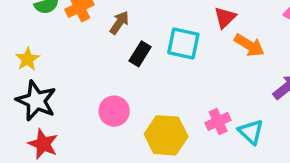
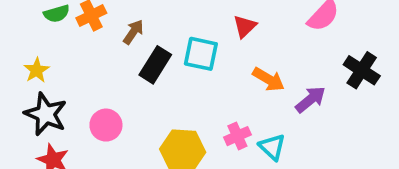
orange arrow: (249, 45) -> (269, 79), moved
black rectangle: (140, 54) -> (155, 65), size x1.4
pink circle: (114, 111) -> (106, 125), moved

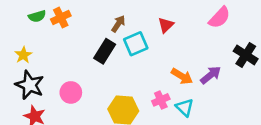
brown arrow: (133, 32) -> (118, 24), moved
cyan square: (201, 54) -> (136, 44), turned -35
orange arrow: (269, 79) -> (182, 76), moved

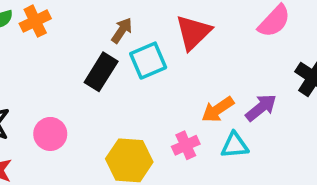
red triangle: (166, 25) -> (193, 32), size x1.5
orange arrow: (182, 76) -> (218, 109), turned 115
cyan triangle: (185, 107) -> (235, 145), moved, turned -48

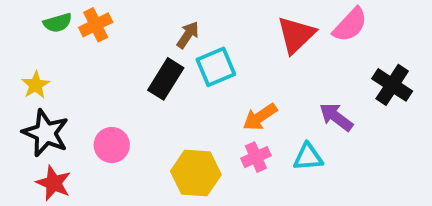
red triangle: (193, 32) -> (296, 35), moved
purple arrow: (261, 108) -> (336, 117), turned -104
orange arrow: (218, 109) -> (260, 117), moved

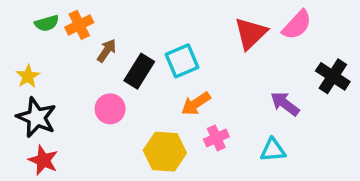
brown arrow: (188, 35) -> (107, 51), moved
orange arrow: (260, 117) -> (196, 104), moved
pink circle: (112, 145) -> (110, 109), moved
cyan triangle: (308, 157) -> (273, 150), moved

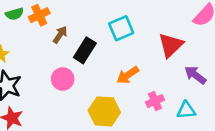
red triangle: (251, 33) -> (171, 45), moved
cyan square: (182, 61) -> (121, 28), moved
pink cross: (216, 138) -> (155, 101), moved

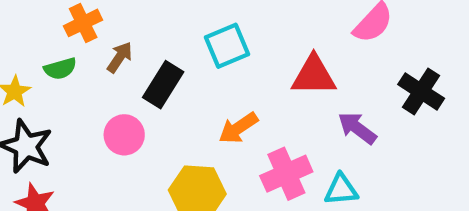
green semicircle: (15, 14) -> (60, 69), moved
red triangle: (171, 45) -> (314, 75), turned 44
pink cross: (155, 101) -> (286, 174), size x1.5

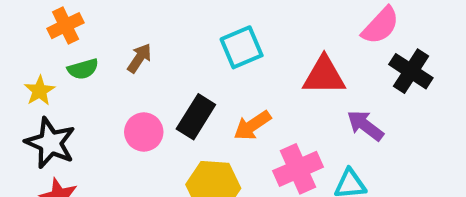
orange cross: (83, 23) -> (66, 26), moved
black rectangle: (163, 85) -> (196, 117), moved
black cross: (421, 91) -> (411, 71), moved

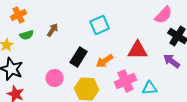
red triangle: (324, 76) -> (138, 50), moved
purple arrow: (365, 125) -> (172, 61), moved
pink circle: (144, 132) -> (55, 78), moved

